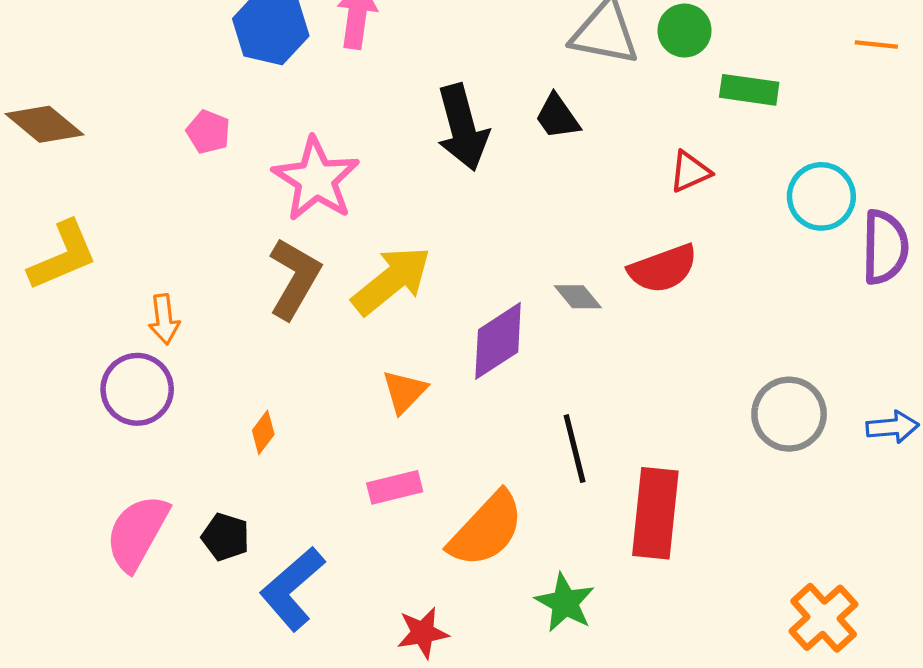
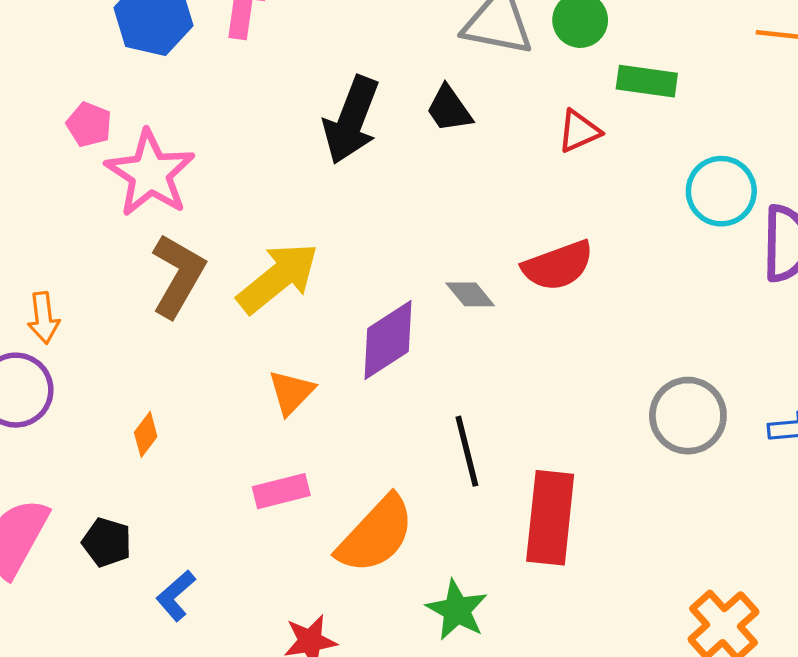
black arrow: (463, 127) -> (351, 120), turned 36
red triangle: (690, 172) -> (579, 131), moved
pink star: (316, 179) -> (150, 173), moved
blue L-shape: (292, 589) -> (176, 596), size x0.6

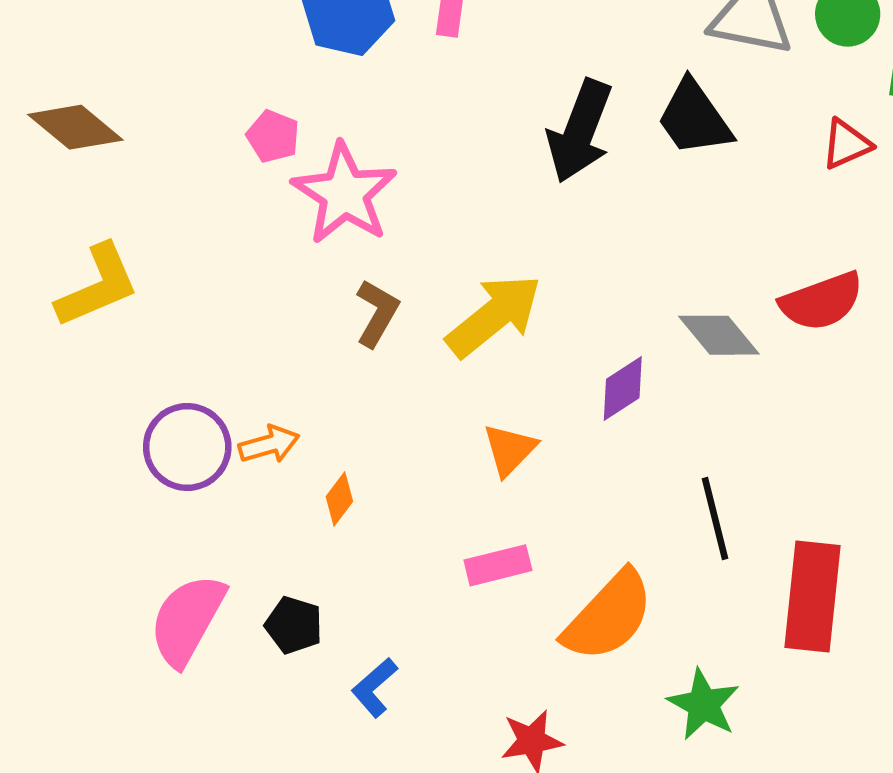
black trapezoid: (449, 109) -> (694, 118), size x1.4
brown L-shape: (178, 276) -> (377, 313), size x0.7
gray diamond: (470, 294) -> (719, 335), size x1.4
orange arrow: (44, 318) -> (269, 444), moved, turned -99
purple diamond: (388, 340) -> (623, 389), size x0.7

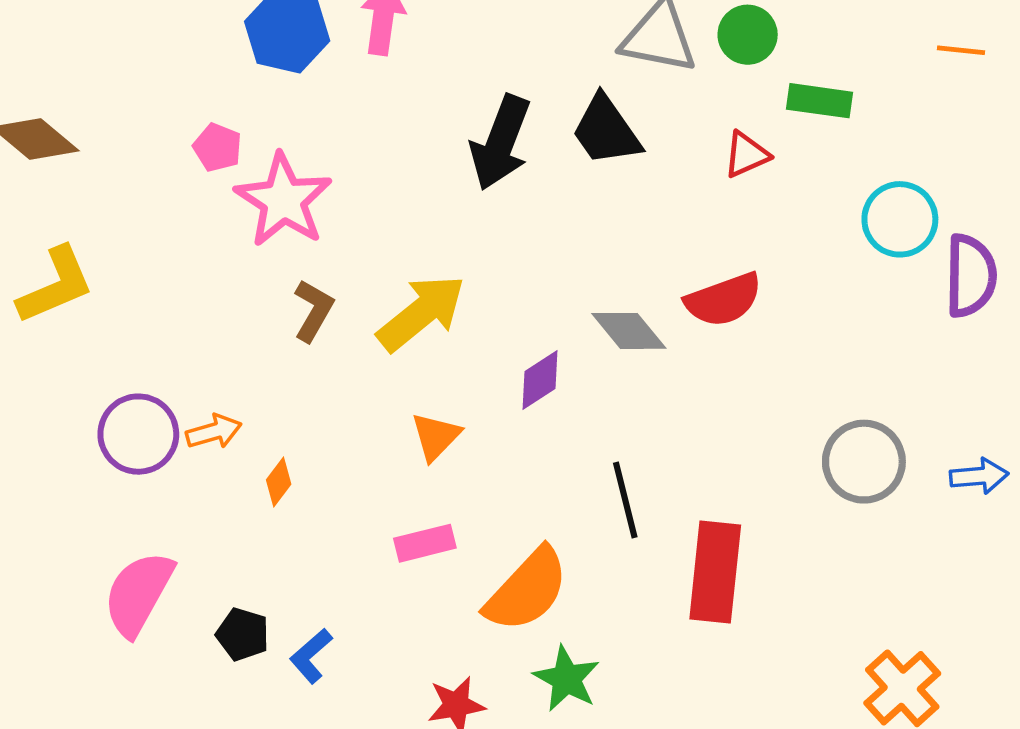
black pentagon: (294, 625) -> (243, 634), moved
green star: (703, 704) -> (566, 679), moved

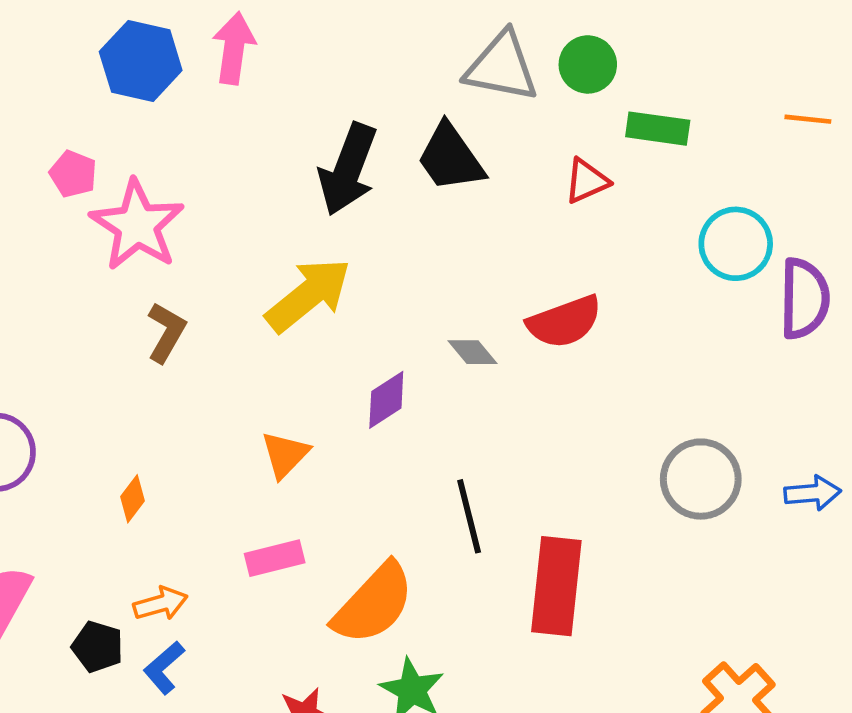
orange line: (961, 50) -> (808, 119), moved
yellow arrow: (421, 313) -> (308, 295), moved
gray diamond: (629, 331) -> (473, 352), size x0.7
orange arrow: (214, 432) -> (160, 604), moved

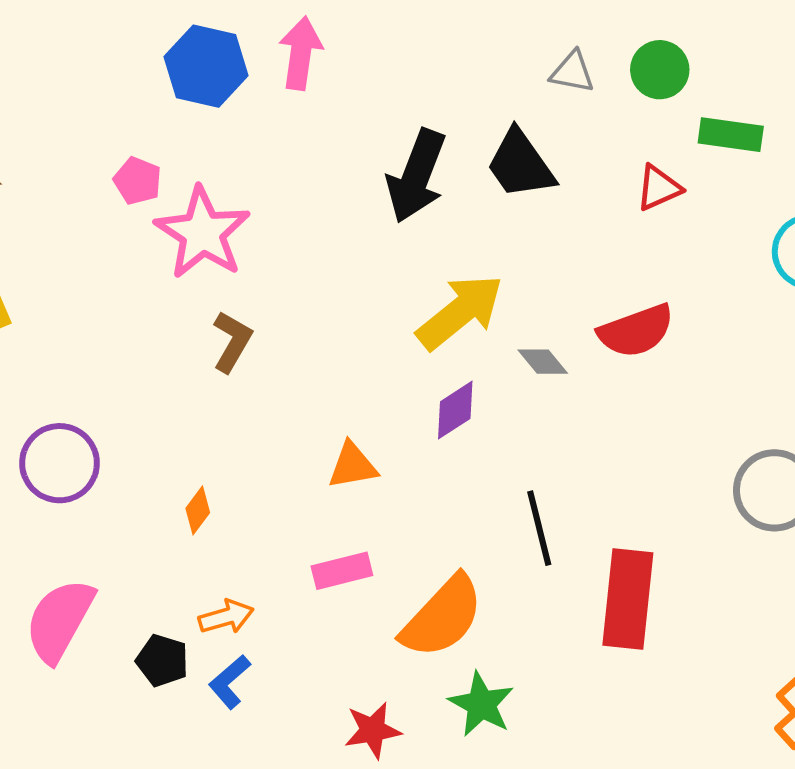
gray triangle: (502, 67) -> (572, 72), size x0.6
yellow arrow: (308, 295) -> (460, 312), moved
orange triangle: (285, 455) -> (353, 466), turned 36

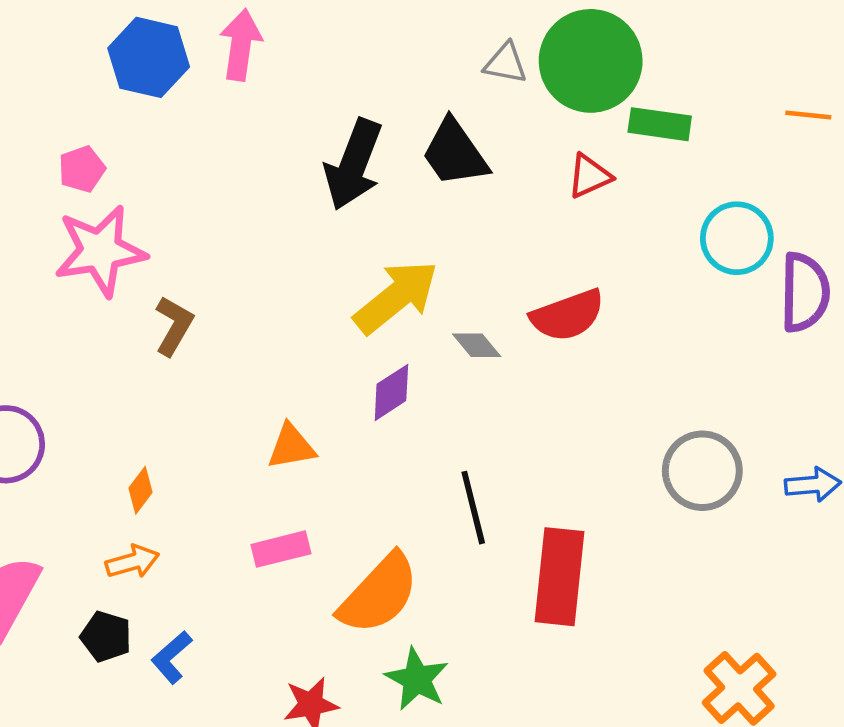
green circle: (660, 70) -> (591, 61), size x1.8
pink pentagon: (137, 181) -> (82, 169), turned 30
pink star: (202, 233) -> (100, 251), moved, turned 30
orange arrow: (226, 617) -> (132, 562), moved

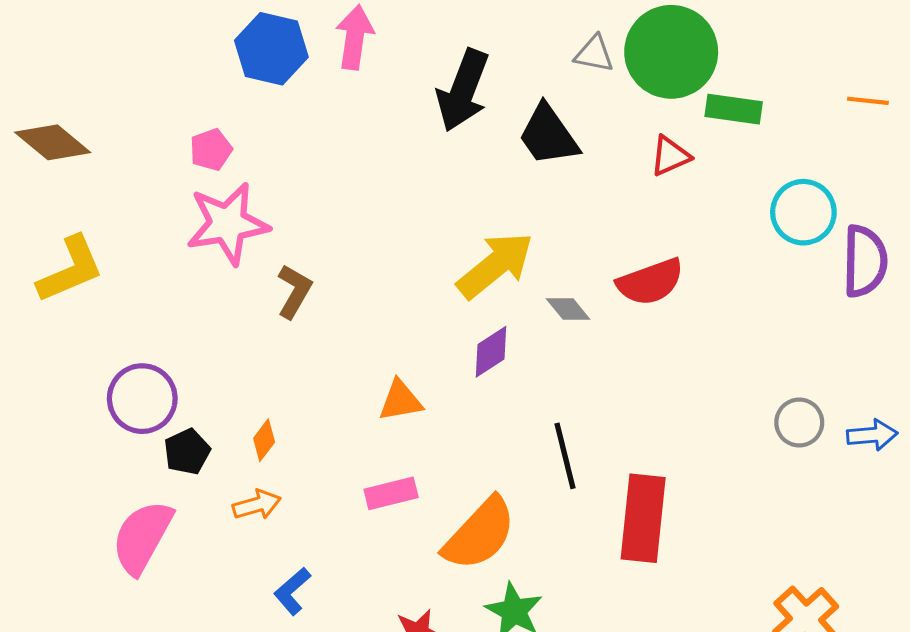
black arrow: (353, 165) -> (463, 90), moved
gray circle: (702, 471) -> (799, 423), moved, size x0.7
black pentagon: (106, 637) -> (187, 452), moved, turned 30

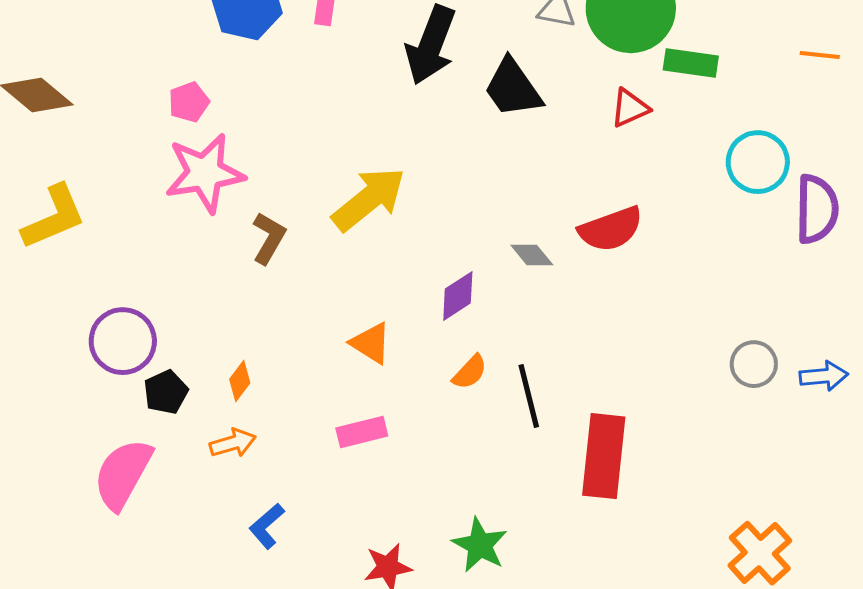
yellow arrow: (495, 265) -> (369, 199), moved
orange triangle: (400, 401) -> (371, 343), turned 42
orange semicircle: (480, 534) -> (470, 372), moved, size x0.5

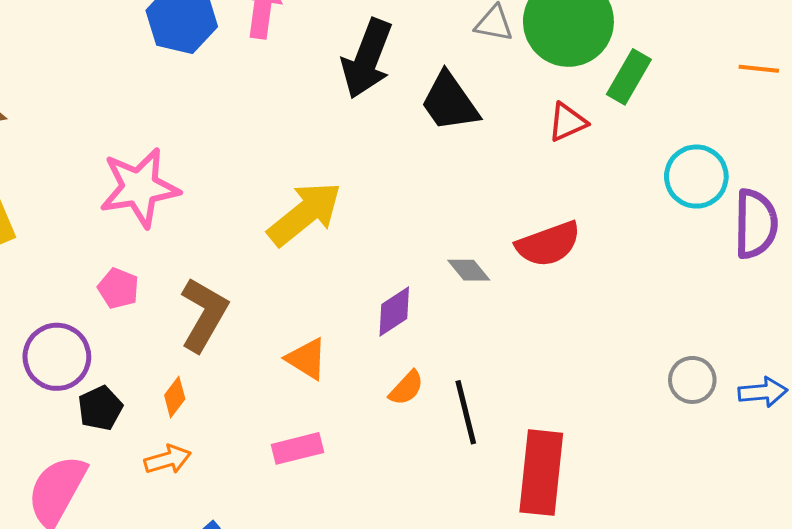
green rectangle: (691, 63) -> (629, 77), turned -68
pink pentagon: (189, 102) -> (118, 288), moved, turned -30
brown L-shape: (269, 238) -> (204, 314), moved, size x1.4

